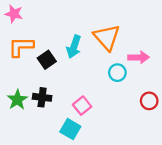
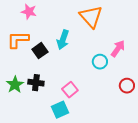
pink star: (14, 14) -> (29, 12), moved
orange triangle: (107, 37) -> (91, 17), moved
pink arrow: (139, 57) -> (118, 49), turned -54
cyan square: (70, 129) -> (60, 110), turned 36

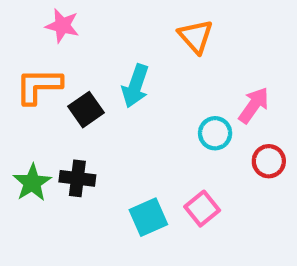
orange triangle: (91, 17) -> (196, 36), size x0.7
red circle: (127, 86) -> (269, 161), moved
pink square: (70, 90) -> (202, 209), moved
cyan square: (60, 110) -> (148, 217), moved

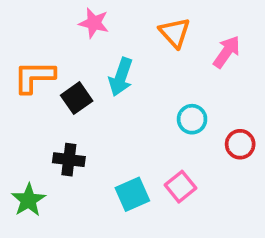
pink star: (62, 26) -> (94, 23), moved
pink arrow: (254, 105) -> (227, 52), moved
green star: (32, 183) -> (28, 200), moved

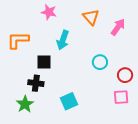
black square: (77, 98) -> (44, 62), moved, turned 35
pink square: (180, 187) -> (121, 97), moved, turned 35
green star: (28, 200) -> (25, 104), moved

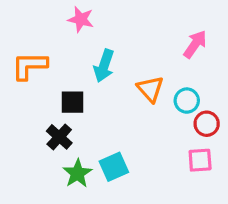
orange triangle: (91, 17) -> (150, 89), moved
cyan circle: (100, 62) -> (187, 101), moved
black cross: (36, 83) -> (59, 137), turned 35
green star: (25, 104) -> (77, 173), moved

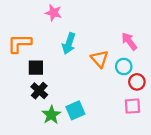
pink arrow: (195, 44) -> (129, 41), moved, turned -72
black square: (72, 102) -> (36, 68), moved

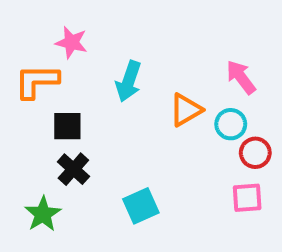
pink star: (53, 13) -> (71, 42), moved
orange triangle: (100, 59) -> (186, 110), turned 42
green star: (51, 115) -> (43, 214), moved

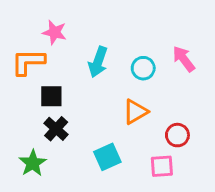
orange triangle: (186, 110) -> (135, 112), moved
cyan circle: (231, 124) -> (143, 68), moved
red circle: (255, 153) -> (177, 135), moved
pink square: (247, 198) -> (162, 166), moved

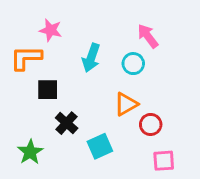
pink arrow: (184, 59) -> (148, 36), moved
black cross: (56, 129) -> (67, 123), moved
red circle: (177, 135) -> (151, 124), moved
pink square: (162, 166) -> (164, 161), moved

